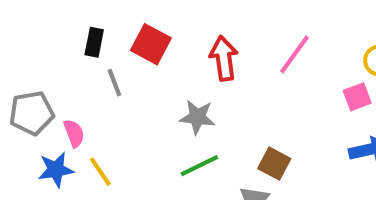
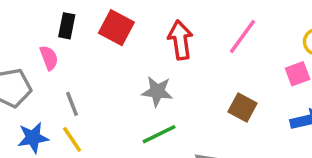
gray line: (114, 83) -> (72, 104), moved
pink semicircle: (74, 133) -> (49, 58), moved
brown square: (274, 164) -> (242, 107), moved

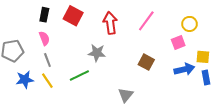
pink semicircle: (49, 58) -> (44, 38), moved
green line: (159, 134) -> (79, 75), moved

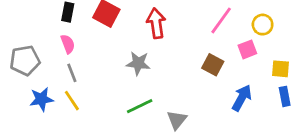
pink line: (146, 21) -> (221, 20), moved
brown square: (146, 62) -> (213, 65), moved
blue arrow: (184, 69) -> (242, 98), moved, turned -48
green line: (79, 75) -> (140, 106), moved

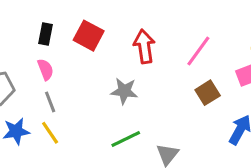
pink line: (221, 20) -> (198, 51), moved
brown square: (213, 65) -> (208, 93), turned 30

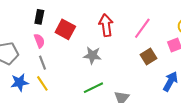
red square: (89, 36) -> (65, 29), moved

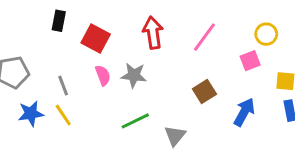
pink semicircle: (39, 41) -> (103, 75), moved
brown square: (149, 56) -> (204, 91), moved

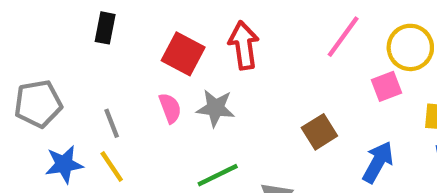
yellow circle: (266, 34) -> (410, 47), size x1.4
pink line: (204, 37) -> (343, 37), moved
red square: (96, 39) -> (183, 54), moved

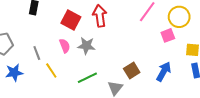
brown square: (319, 132) -> (132, 70), moved
yellow line: (112, 166) -> (51, 70), moved

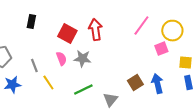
brown square: (132, 70) -> (135, 83), moved
blue arrow: (164, 72) -> (157, 84), turned -42

